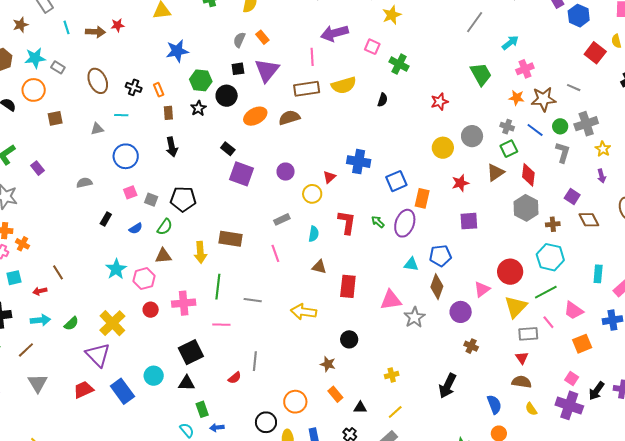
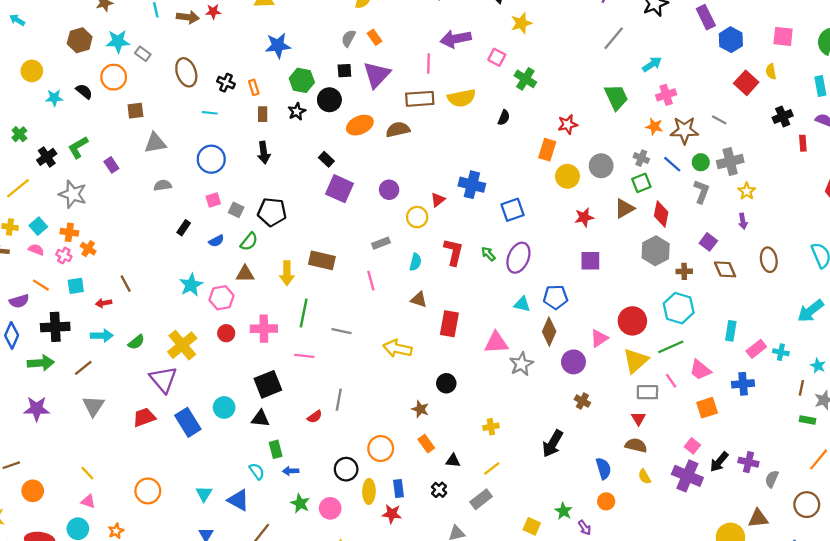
gray triangle: (97, 129) -> (155, 143), moved, size x1.5
orange rectangle: (422, 198) -> (547, 150), moved

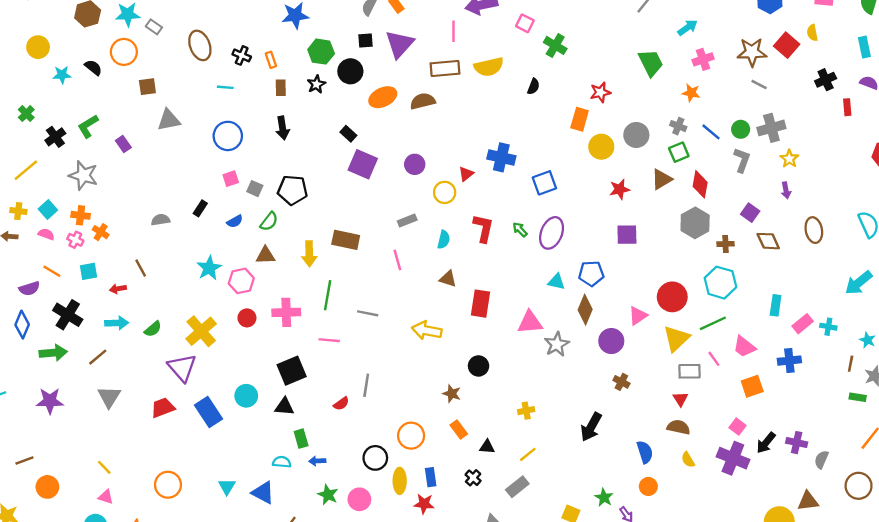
brown star: (684, 130) -> (752, 52), moved
gray semicircle: (163, 185) -> (161, 220), moved
black cross: (55, 327) -> (68, 315), turned 36
cyan semicircle: (257, 471) -> (282, 462), turned -48

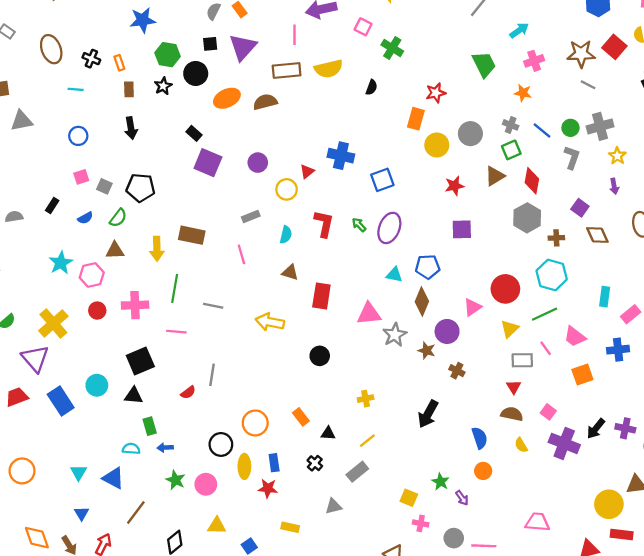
blue circle: (228, 136) -> (78, 136), size x0.7
yellow triangle: (676, 338) -> (510, 329), size x0.7
brown star: (452, 394) -> (427, 351), moved
pink square: (738, 427) -> (548, 412), moved

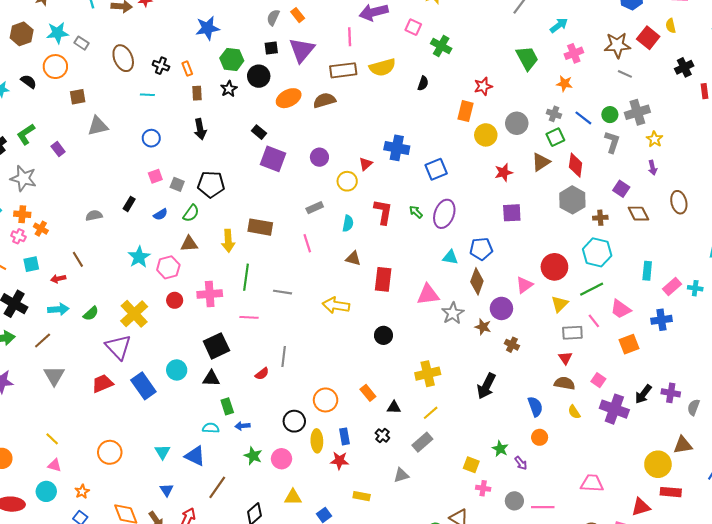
yellow cross: (366, 399) -> (428, 374), size x1.6

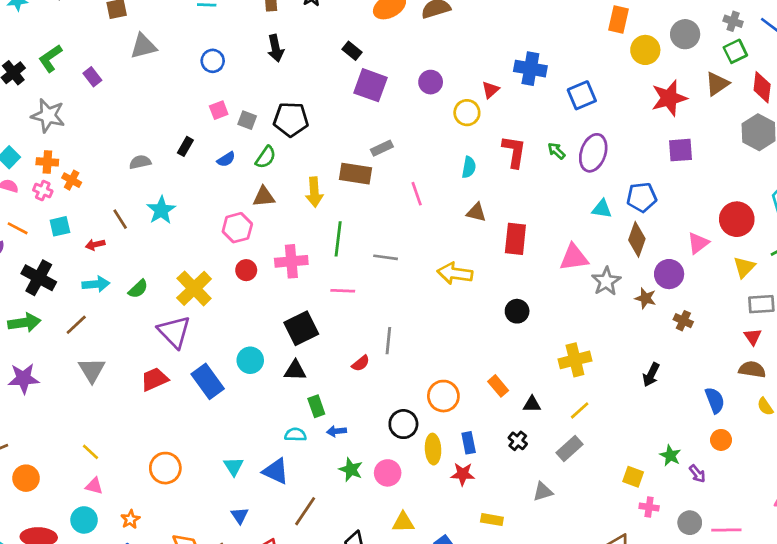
red star: (504, 172) -> (669, 98), size x1.5
gray rectangle: (315, 208) -> (382, 148), moved
cyan star: (139, 257) -> (161, 210), moved
black arrow: (486, 386) -> (651, 375), size x0.7

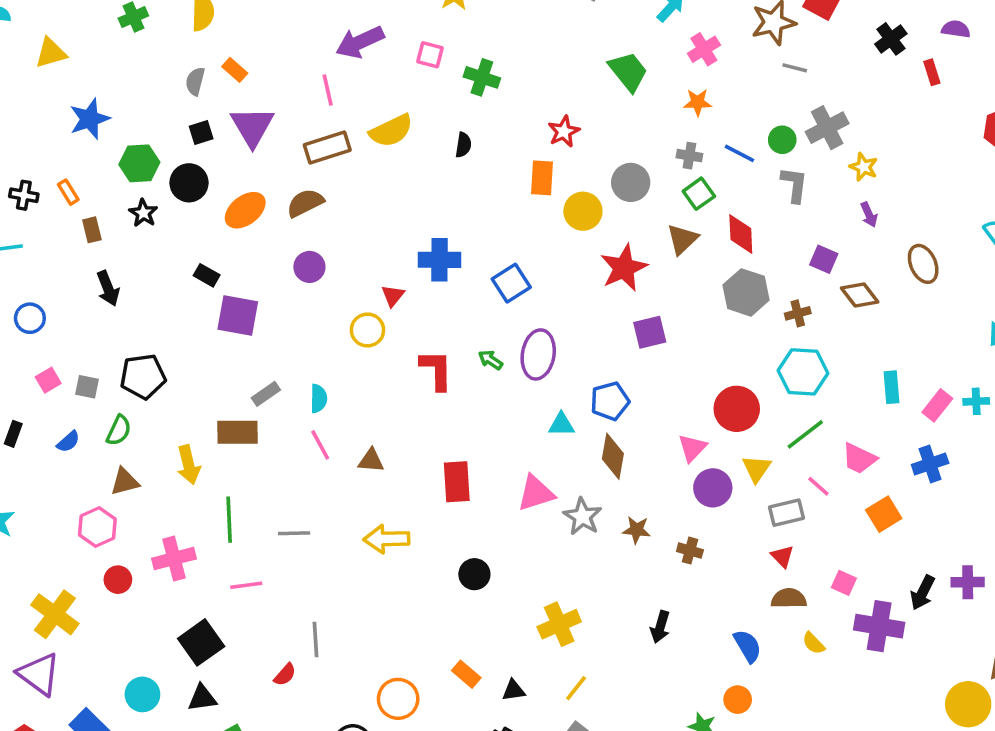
purple circle: (431, 82) -> (309, 267), moved
cyan semicircle: (469, 167) -> (319, 398), moved
brown triangle: (476, 212) -> (371, 461), moved
purple circle: (669, 274) -> (713, 488), moved
orange circle: (721, 440) -> (738, 700), moved

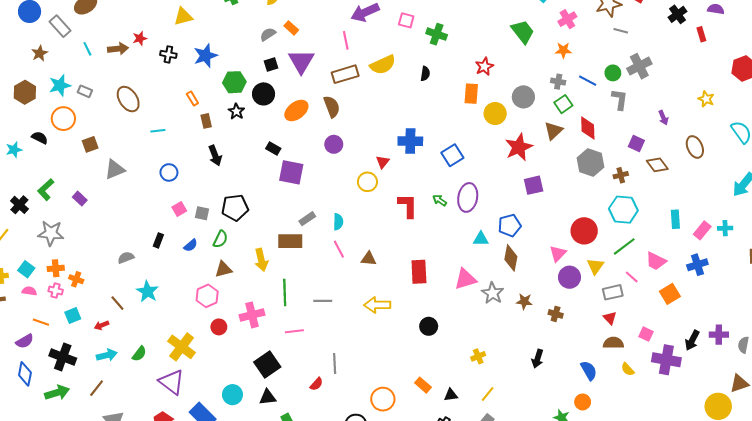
gray semicircle: (195, 81) -> (268, 34), turned 42
yellow star: (864, 167) -> (706, 99), moved
black cross: (24, 195) -> (168, 54), moved
brown semicircle: (305, 203) -> (332, 107), turned 95
yellow cross: (559, 624) -> (478, 356), size x0.6

